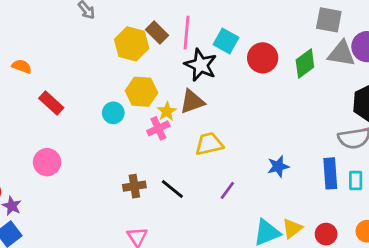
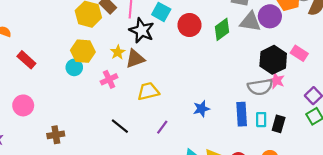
yellow hexagon: (141, 92) -> (83, 51), moved
yellow star: (167, 111) -> (118, 52), moved
brown cross: (134, 186) -> (56, 135), moved

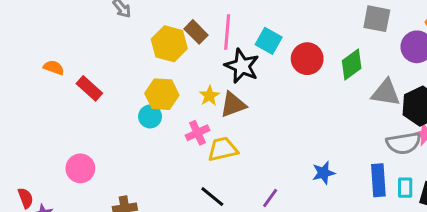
gray triangle: (250, 22) -> (386, 93), moved
red rectangle: (26, 60) -> (89, 88), moved
yellow trapezoid: (148, 91) -> (223, 149), moved

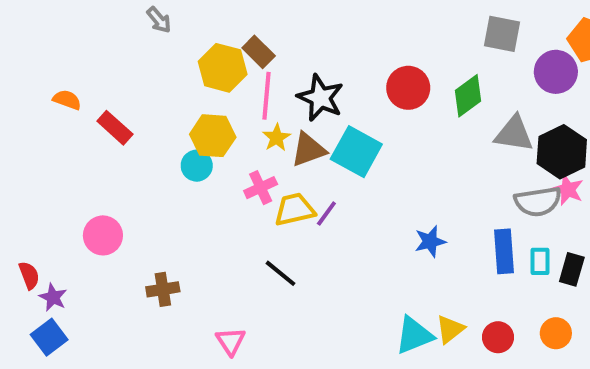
pink line: (227, 32) -> (267, 96), moved
cyan square: (269, 41) -> (356, 152), moved, size x1.4
purple line: (270, 198) -> (326, 213), moved

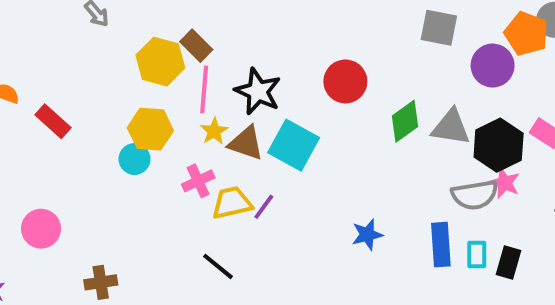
green diamond: (468, 96) -> (405, 121), moved
brown triangle: (308, 150) -> (246, 143), turned 39

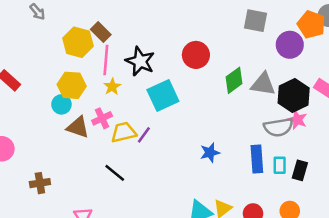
brown triangle: (246, 143) -> (78, 127), moved
cyan square: (294, 145) -> (163, 96), turned 36

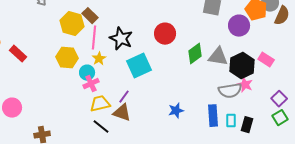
cyan circle: (61, 104) -> (87, 73), moved
brown triangle: (78, 127) -> (122, 113), moved
yellow trapezoid: (124, 132) -> (100, 104), moved

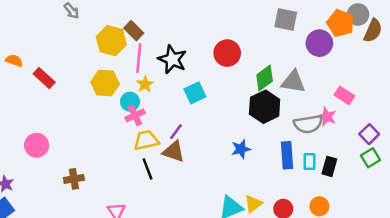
pink rectangle: (266, 60) -> (344, 95), moved
cyan square: (139, 66) -> (195, 93), size x0.7
black hexagon: (242, 66) -> (265, 107), moved
black line: (101, 127) -> (147, 169), turned 30

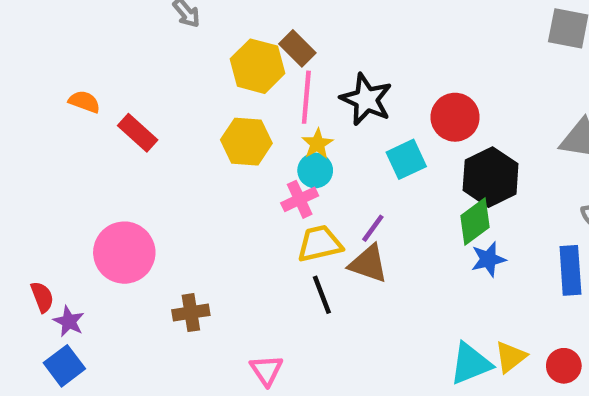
red circle: (227, 53) -> (455, 117), moved
green diamond: (265, 78) -> (475, 222), moved
cyan circle: (130, 102) -> (315, 170), moved
black hexagon: (265, 107) -> (491, 177), moved
pink circle: (37, 145) -> (124, 253), size x1.4

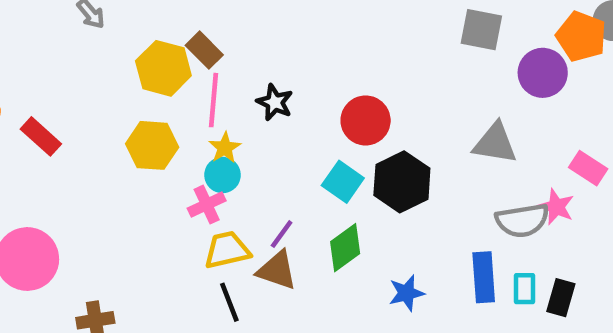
black star: (366, 99) -> (275, 102), size x0.7
cyan square: (406, 159) -> (343, 182), moved, turned -30
green diamond: (475, 222) -> (345, 248), moved
blue star: (488, 259) -> (406, 293), moved

